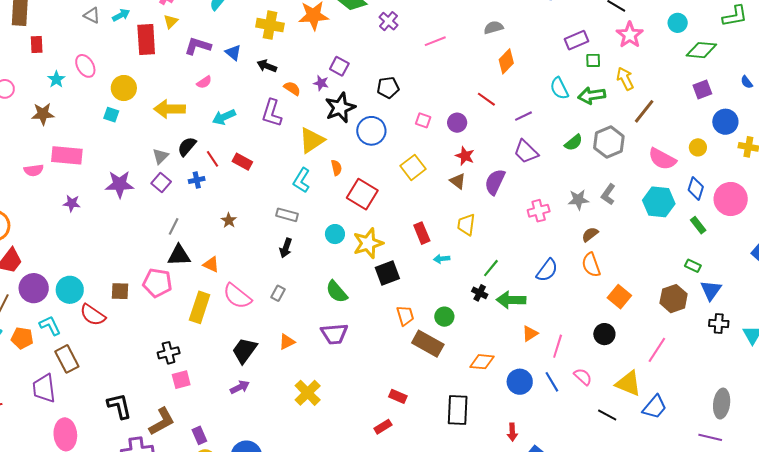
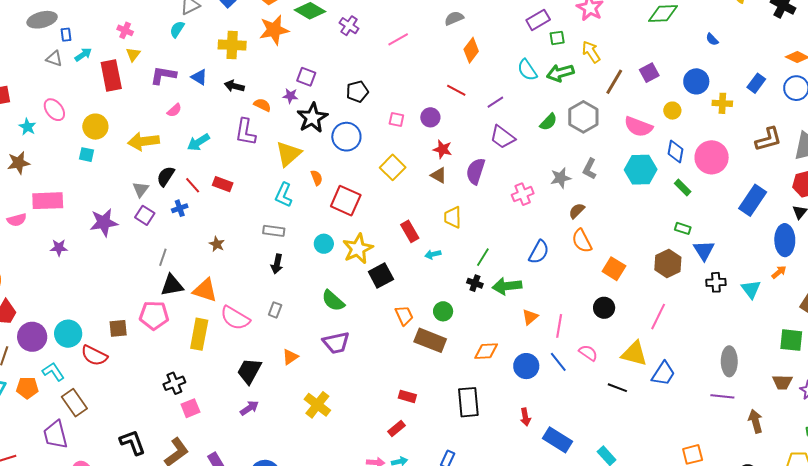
purple square: (702, 90) -> (649, 73), moved
orange triangle: (211, 265) -> (205, 290), size x1.5

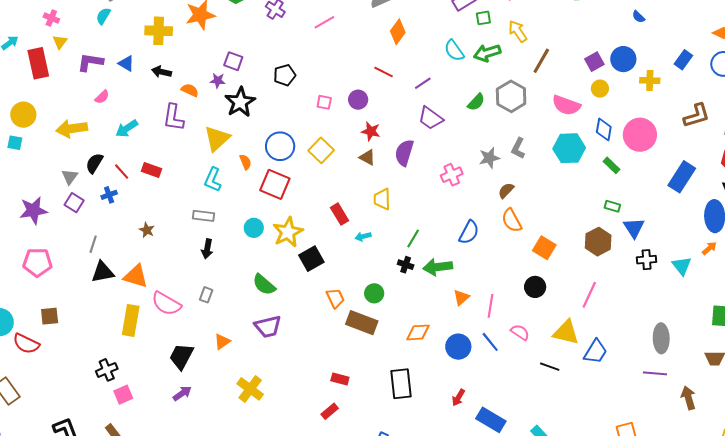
purple square: (649, 73) -> (594, 62), moved
blue circle: (346, 137) -> (280, 146), moved
pink pentagon: (154, 315) -> (37, 262), moved
red arrow: (525, 417) -> (458, 398), turned 42

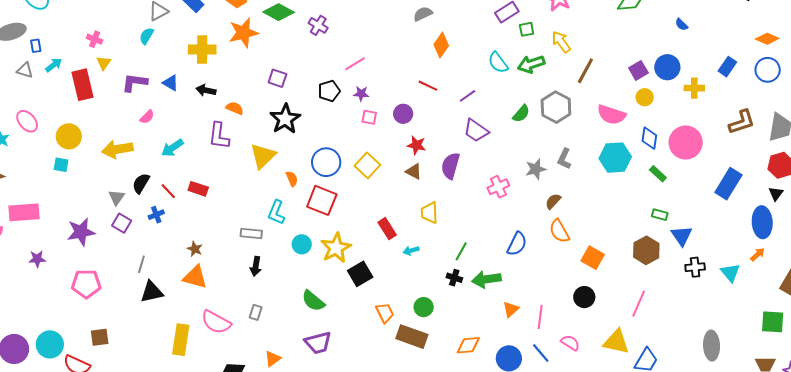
pink line: (324, 22) -> (355, 64), moved
purple star: (218, 81) -> (361, 94), moved
cyan L-shape: (213, 180) -> (276, 212), moved
orange triangle: (136, 276) -> (195, 277), moved

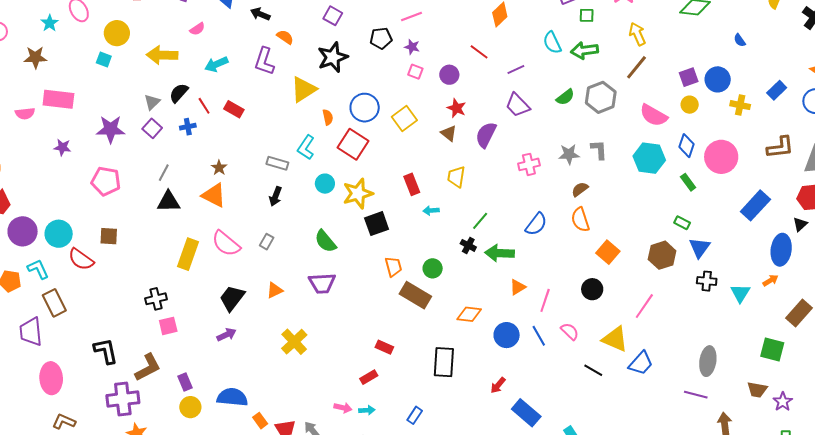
yellow arrow: (561, 42) -> (637, 34), moved
gray L-shape: (564, 159) -> (599, 150), turned 140

